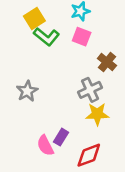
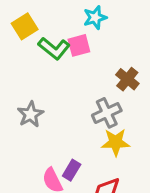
yellow square: (34, 19) -> (25, 26), moved
pink square: (82, 37) -> (79, 45), moved, turned -36

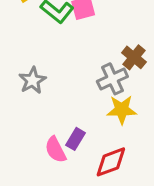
brown cross: (127, 79) -> (134, 57), moved

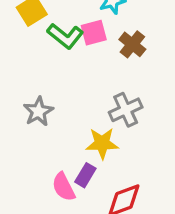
brown cross: (134, 57) -> (132, 44), moved
yellow star: (122, 110) -> (102, 143), moved

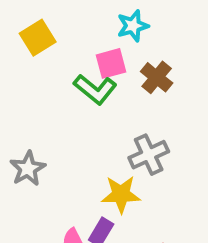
green L-shape: (65, 36) -> (95, 89), moved
gray star: (38, 111) -> (28, 169), moved

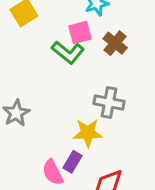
gray cross: (149, 155) -> (109, 102), turned 36

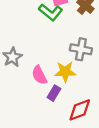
pink semicircle: (53, 172) -> (39, 75), moved

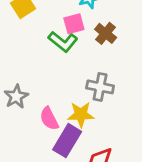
purple rectangle: (54, 93) -> (67, 141), size x1.6

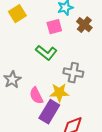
brown cross: (106, 33) -> (84, 25), moved
green L-shape: (63, 42) -> (46, 53), moved

